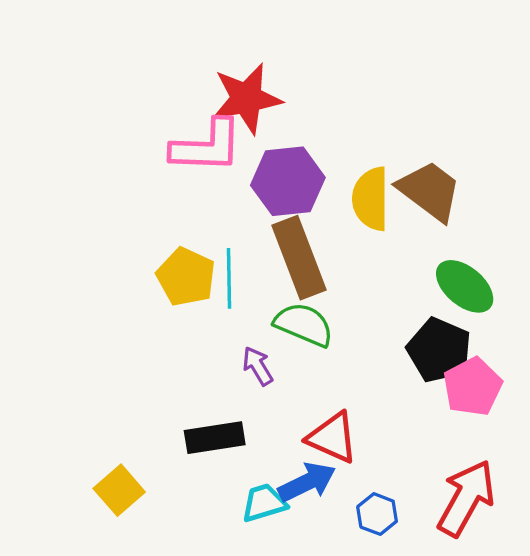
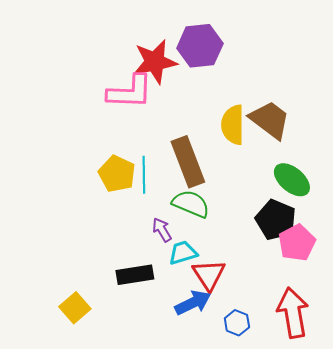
purple hexagon: (288, 181) -> (200, 46), moved
red triangle: (332, 438) -> (209, 275), turned 33
red arrow: (466, 498) -> (293, 313), turned -39
cyan trapezoid: (264, 503) -> (183, 253), moved

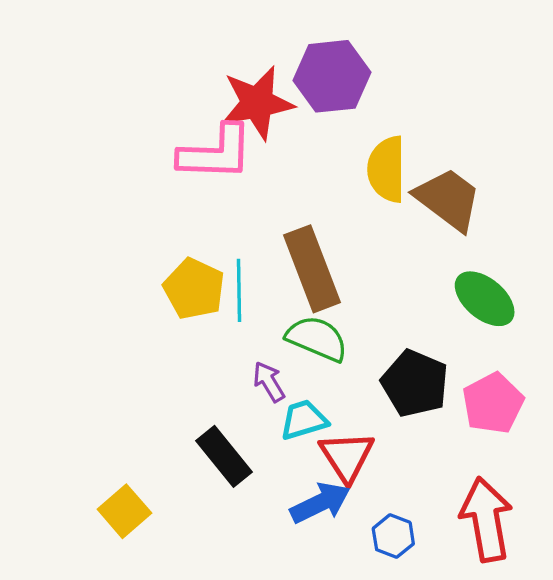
yellow semicircle: (233, 125) -> (387, 169), moved
black pentagon: (276, 220) -> (415, 383), moved
black rectangle: (135, 275) -> (224, 456), turned 60

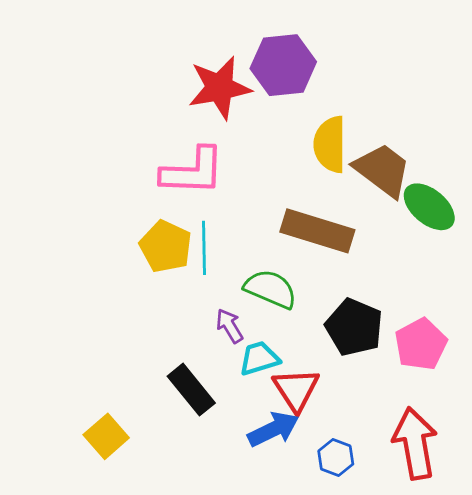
pink L-shape: (216, 153) -> (193, 171), moved
brown rectangle: (312, 269) -> (317, 231), moved, turned -52
green ellipse: (485, 299) -> (429, 207), moved

